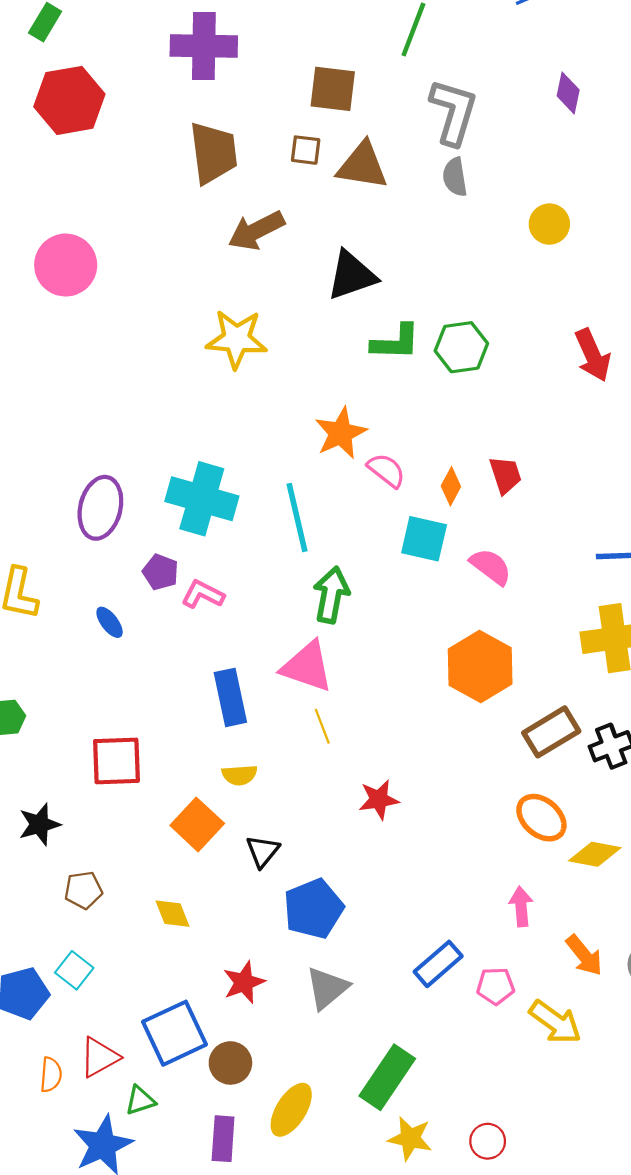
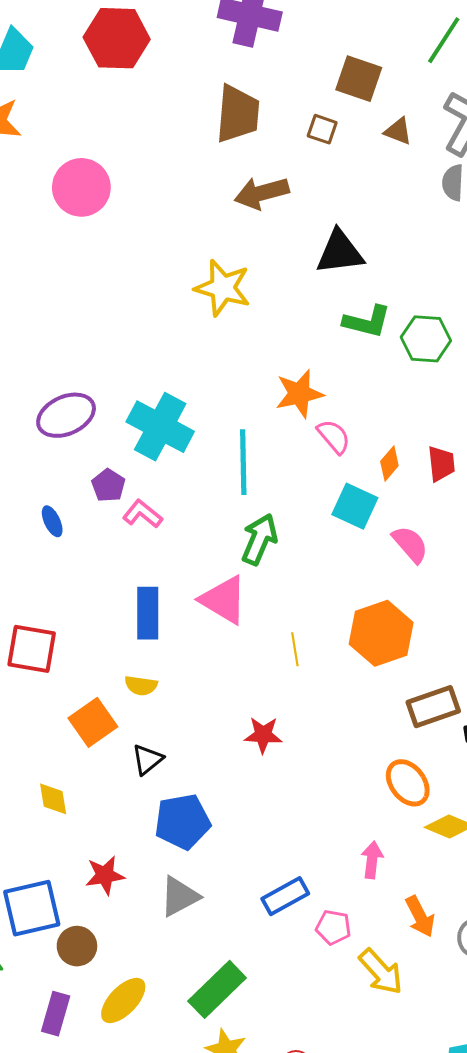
brown triangle: (362, 166) -> (398, 131), moved, size x0.6
purple ellipse: (100, 508) -> (66, 415), turned 40
yellow line: (322, 726) -> (295, 649), moved

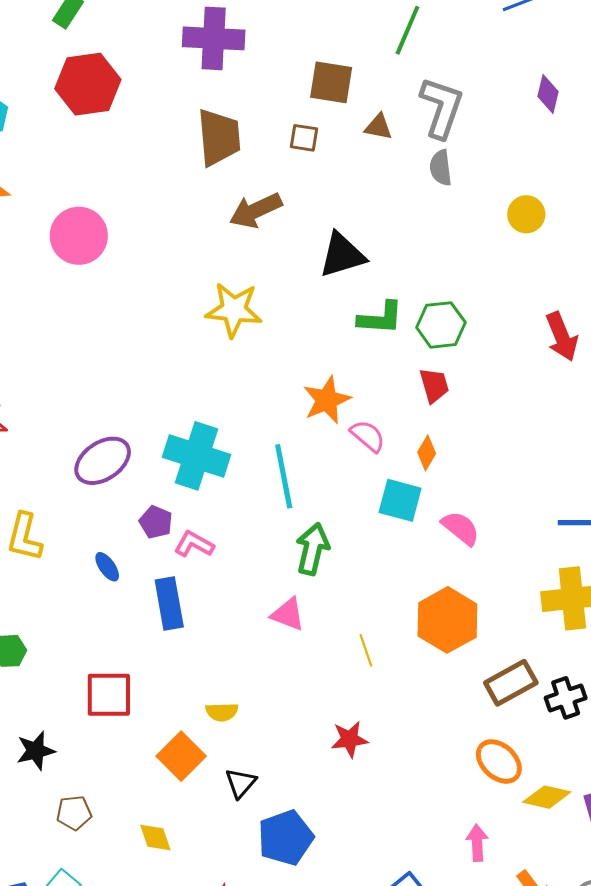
red trapezoid: (441, 464) -> (434, 385), moved
pink triangle: (224, 600) -> (288, 614), size x0.7
blue rectangle: (148, 613) -> (169, 604), moved

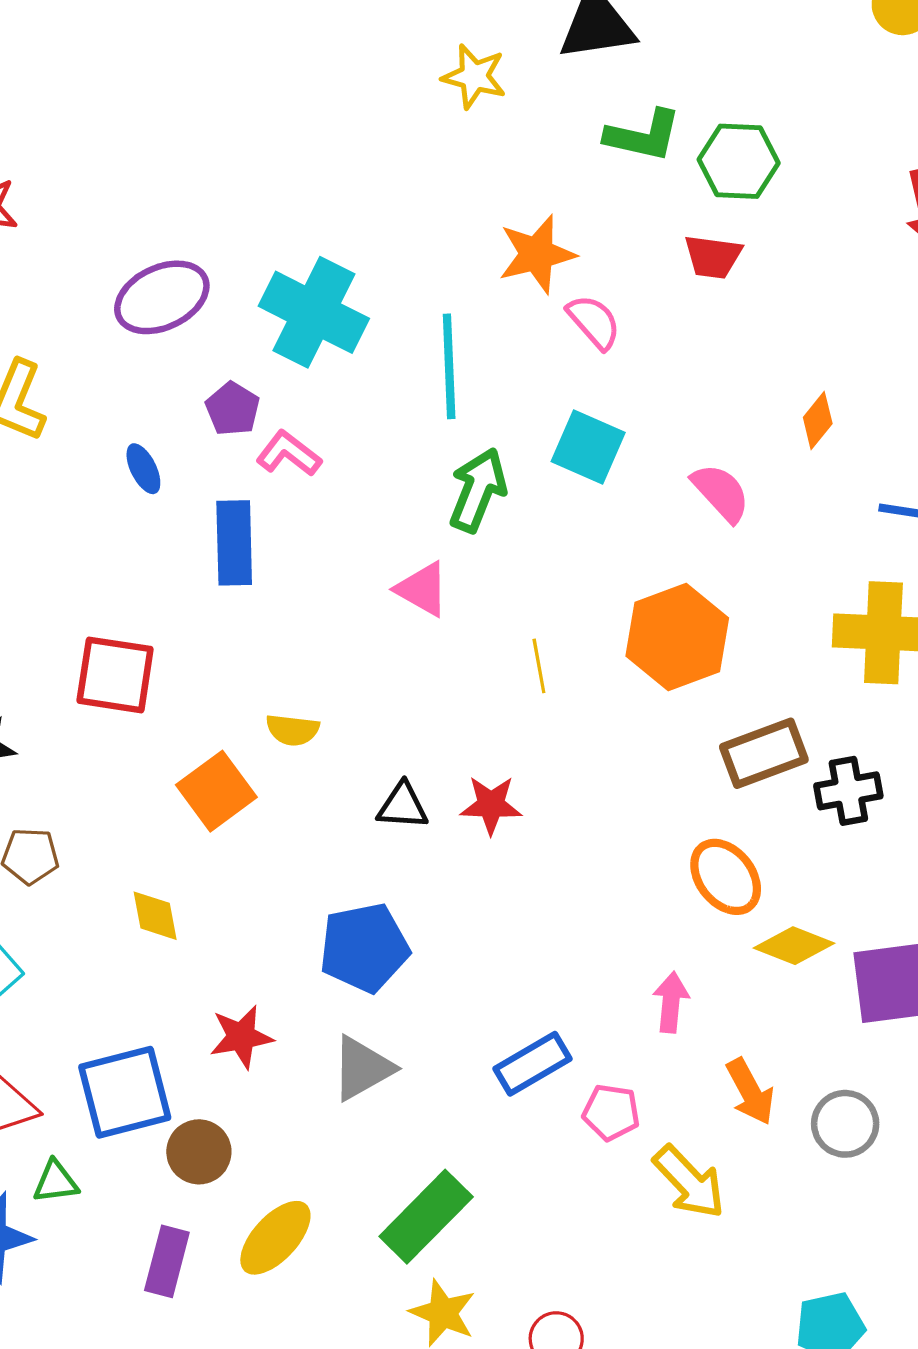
yellow star: (234, 310) -> (474, 77), moved, size x0.7
red trapezoid: (434, 385) -> (713, 257), turned 105
orange diamond: (427, 453) -> (818, 421), moved
cyan square: (400, 500) -> (588, 447), moved
black triangle: (241, 783) -> (403, 806), moved, turned 44

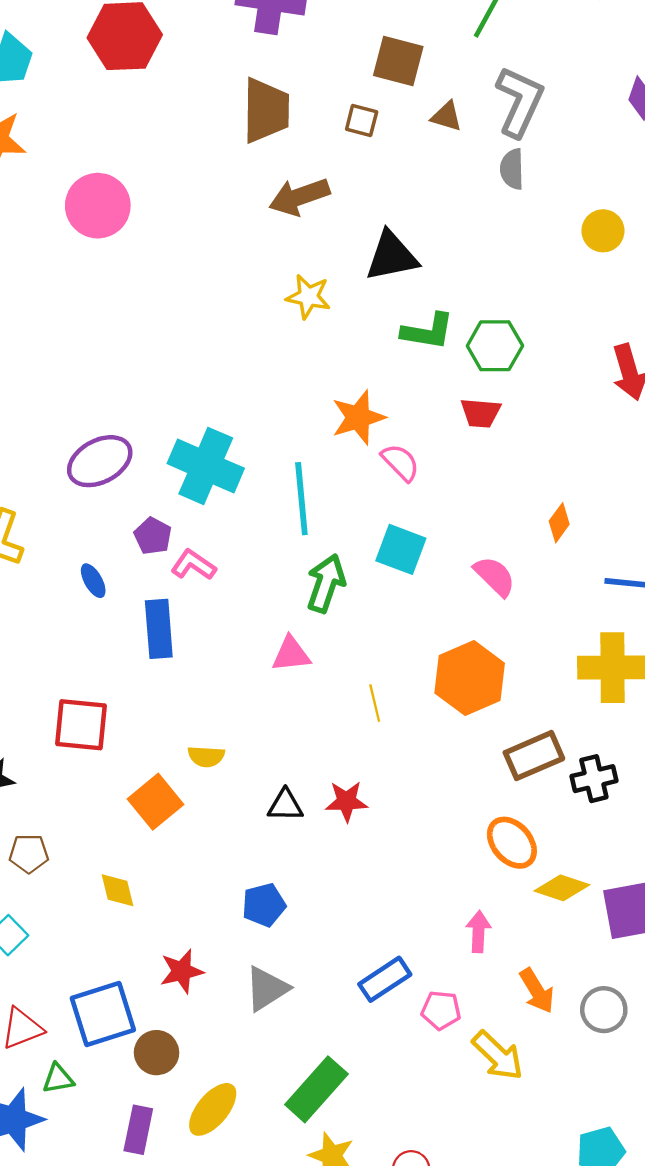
pink triangle: (422, 589) -> (291, 654), turned -33
blue pentagon: (364, 948) -> (264, 905), size x0.7

